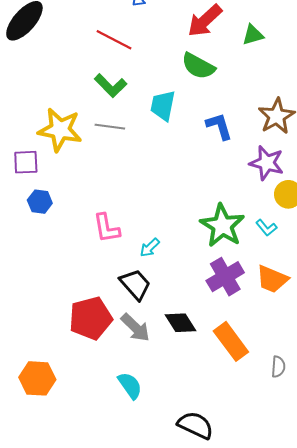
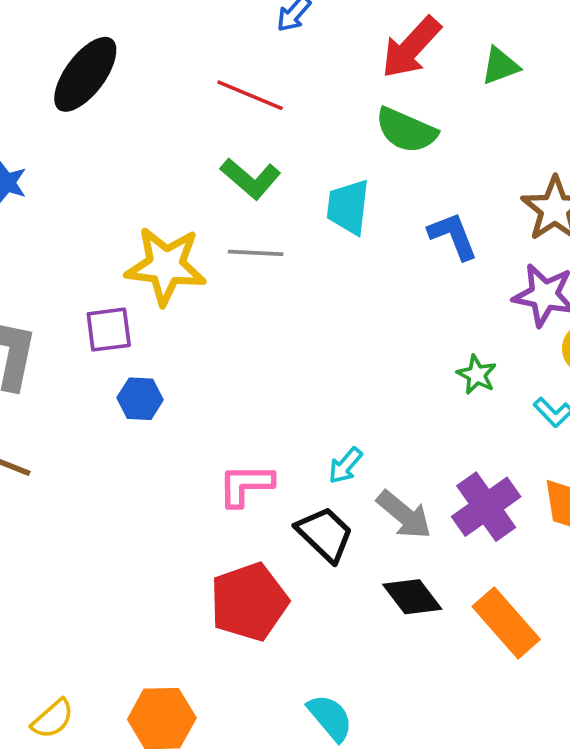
green star: (222, 226) -> (477, 375), moved, size x0.5
pink L-shape: (107, 228) -> (246, 485), moved, turned 104
gray arrow: (135, 328) -> (404, 515), moved

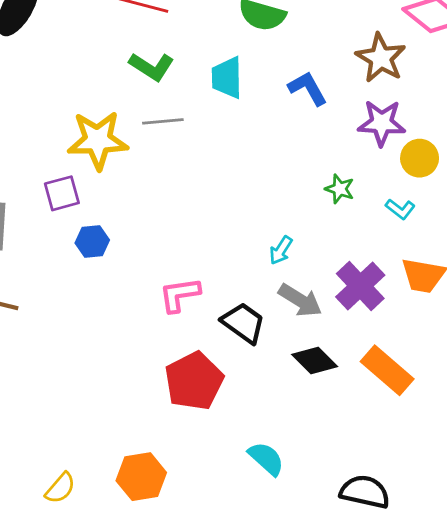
cyan arrow: (345, 466) -> (281, 250), moved

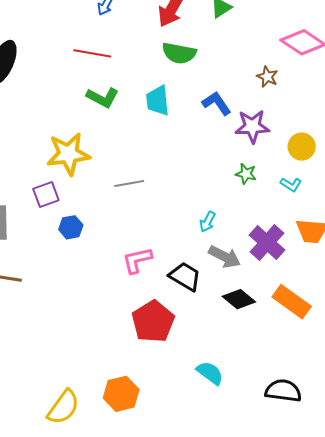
brown star: (381, 58) -> (267, 77), size x0.6
gray line: (163, 121) -> (129, 184), moved
purple star: (382, 123) -> (252, 126), moved
yellow semicircle: (60, 488) -> (63, 407), size x1.5

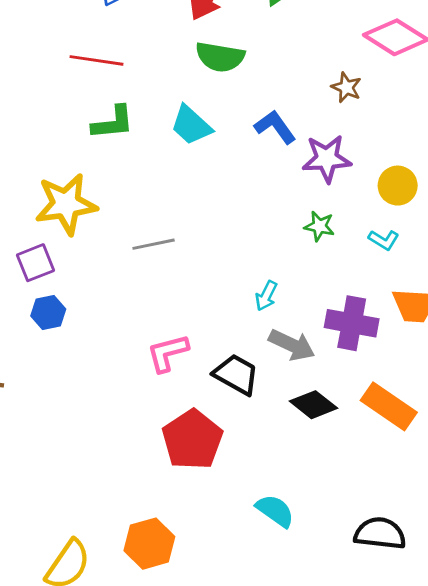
green L-shape: (103, 97) -> (113, 123), turned -32
cyan trapezoid: (158, 101) -> (191, 125), turned -40
blue hexagon: (71, 227) -> (48, 312), moved
purple cross: (267, 242) -> (352, 323), turned -30

